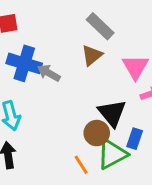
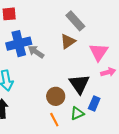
blue cross: (24, 63) -> (19, 44), turned -35
brown circle: (97, 133) -> (56, 96), moved
green triangle: (112, 154) -> (77, 113), size x0.6

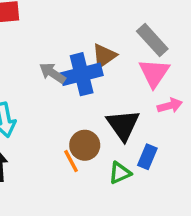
gray rectangle: (75, 21) -> (152, 40), moved
blue cross: (19, 44) -> (82, 74), moved
orange line: (54, 120) -> (71, 161), moved

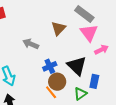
blue cross: (82, 74) -> (50, 66), moved, size x0.6

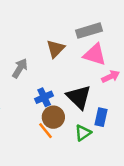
gray rectangle: (84, 14) -> (89, 31), turned -54
pink triangle: (89, 33) -> (95, 55), turned -36
gray arrow: (31, 44) -> (20, 68), turned 98

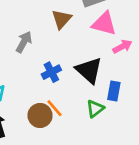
brown circle: (53, 117) -> (40, 116), moved

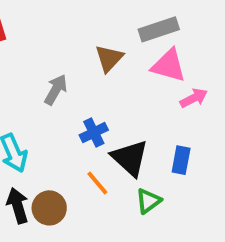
black triangle: (89, 70) -> (130, 158), moved
green triangle: (95, 109) -> (148, 201), moved
brown circle: (40, 116) -> (49, 208), moved

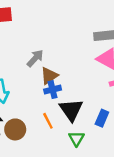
brown triangle: (109, 58) -> (49, 76), moved
green triangle: (148, 201) -> (77, 139), turned -35

